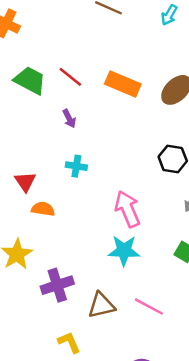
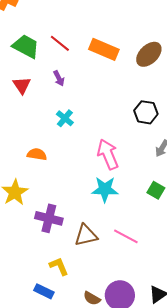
cyan cross: (76, 166) -> (65, 118), turned 30
red triangle: (25, 182) -> (22, 85), moved
purple cross: (57, 285) -> (49, 218), turned 32

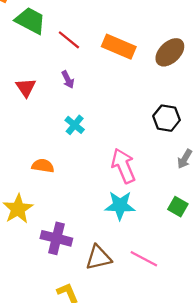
green trapezoid: (26, 46) -> (30, 21), moved

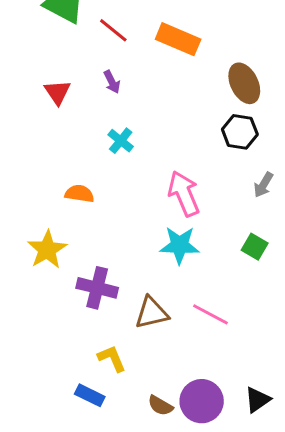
brown ellipse: (170, 52) -> (244, 83), moved, turned -72

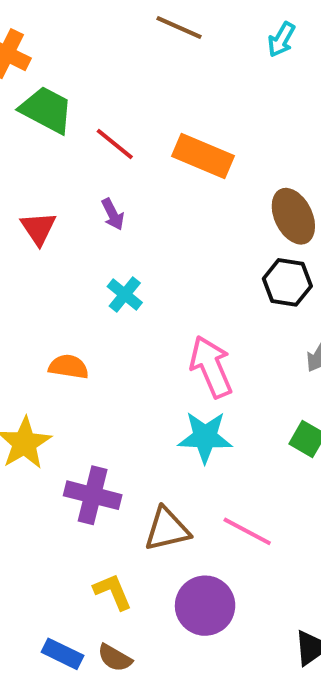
blue rectangle: (90, 395) -> (63, 654), moved
purple circle: (202, 401) -> (205, 606), moved
brown semicircle: (160, 406) -> (115, 658), moved

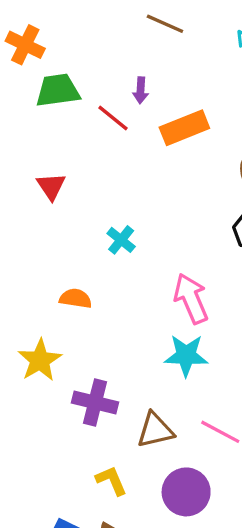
green trapezoid: (46, 110) -> (58, 90), turned -36
orange rectangle: (203, 156) -> (184, 128), turned -45
purple arrow: (113, 214) -> (141, 90), moved, turned 30

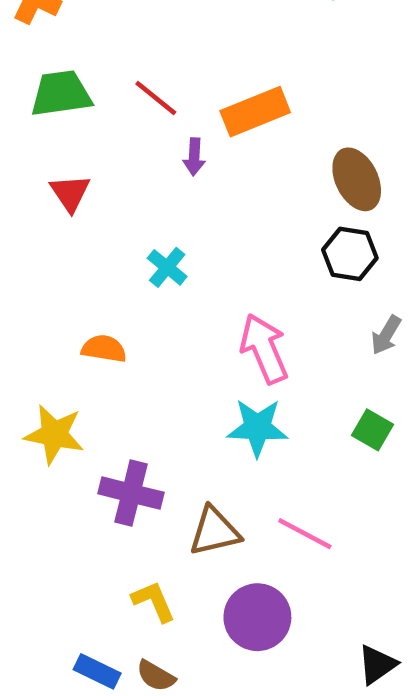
green trapezoid: (58, 90) -> (61, 94), moved
purple arrow: (141, 90) -> (194, 157), moved
yellow star: (40, 360) -> (54, 434), turned -30

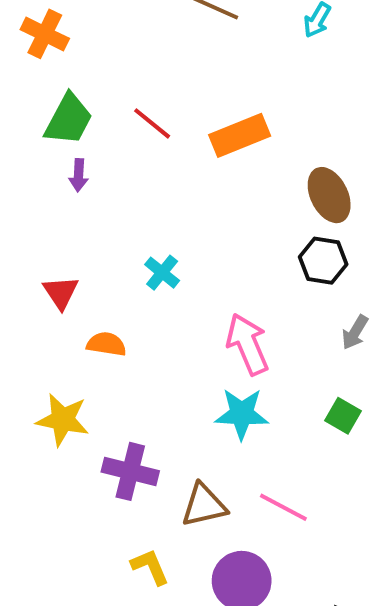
green trapezoid: (61, 94) -> (69, 119), turned 126
purple arrow: (194, 157) -> (79, 175), moved
red triangle: (70, 193) -> (61, 292), moved

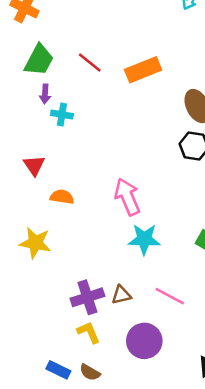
cyan cross: (162, 273) -> (62, 115), moved, turned -30
pink arrow: (248, 344) -> (127, 197), moved
purple cross: (130, 471) -> (87, 297), moved, turned -32
brown triangle: (204, 505) -> (121, 295), size x0.7

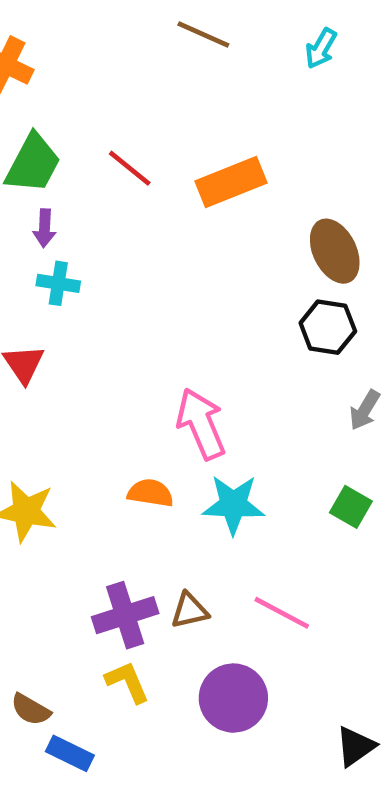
cyan cross: (62, 115) -> (58, 283), moved
orange semicircle: (62, 197) -> (150, 493), moved
brown semicircle: (90, 372) -> (31, 710), moved

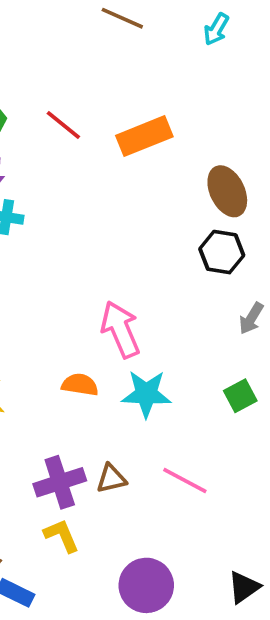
green square: (351, 507) -> (240, 396), turned 32
purple circle: (233, 698) -> (146, 585), moved

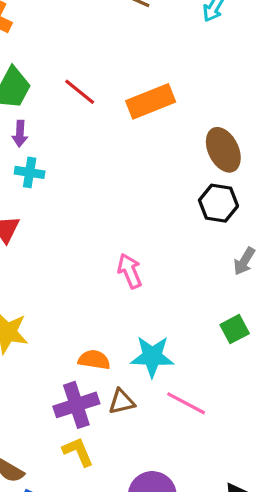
pink arrow: (120, 329) -> (130, 271), size x0.7
orange semicircle: (80, 385) -> (94, 360), moved
cyan star: (146, 394) -> (152, 356), moved

